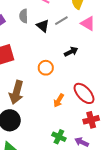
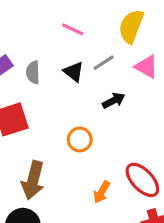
gray semicircle: (24, 16) -> (33, 72), moved
black arrow: (71, 52) -> (114, 101), moved

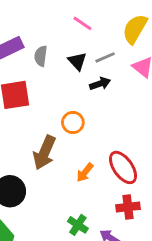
black arrow: (114, 101) -> (100, 84), moved
brown arrow: (33, 180) -> (44, 153), moved

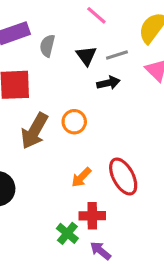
brown arrow: (44, 153) -> (34, 131), moved
red cross: (128, 207) -> (92, 216), moved

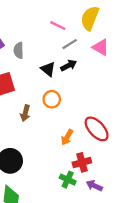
pink line: (96, 15) -> (58, 26), moved
black triangle: (86, 56) -> (48, 69), moved
brown arrow: (34, 131) -> (25, 113), size x0.6

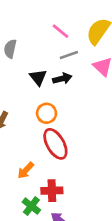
orange circle: (52, 99) -> (47, 113), moved
red ellipse: (97, 129) -> (55, 144), moved
orange arrow: (67, 137) -> (26, 170), moved

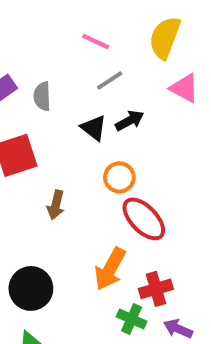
pink line: (61, 31) -> (96, 42), moved
gray line: (69, 55) -> (110, 80), moved
orange arrow: (26, 170) -> (110, 269), size x1.5

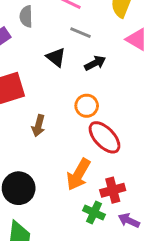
gray line: (110, 80) -> (81, 33), turned 55
gray semicircle: (42, 96) -> (26, 16), moved
black triangle: (94, 128) -> (56, 57), moved

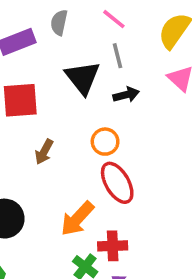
gray line: (81, 33) -> (117, 56), turned 40
black triangle: (56, 57) -> (82, 78), size x1.5

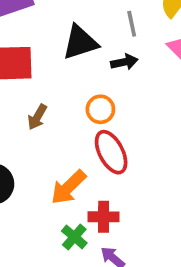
gray line: (117, 56) -> (132, 24), moved
black triangle: (82, 78) -> (80, 42), turned 48

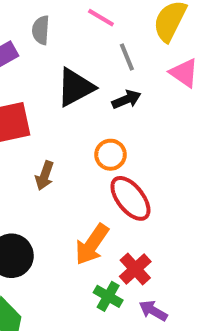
red cross: (104, 217) -> (135, 269), turned -32

